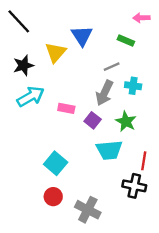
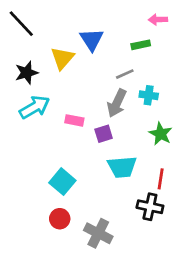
green rectangle: (126, 40) -> (141, 45), turned -35
purple square: (93, 120) -> (104, 134), turned 35
green star: (126, 122) -> (161, 134), moved

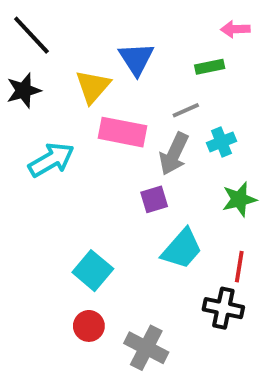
black star: (27, 73) -> (24, 90), moved
cyan cross: (149, 95) -> (221, 142), turned -30
pink rectangle: (74, 120) -> (123, 132), moved, size x1.6
green star: (161, 134) -> (239, 199), turned 30
cyan trapezoid: (122, 167) -> (182, 249), turned -44

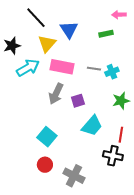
black line: (31, 35) -> (36, 18), moved
gray line: (186, 110) -> (94, 69), moved, turned 32
gray arrow: (174, 154) -> (56, 94), moved
cyan arrow: (51, 160) -> (28, 68), moved

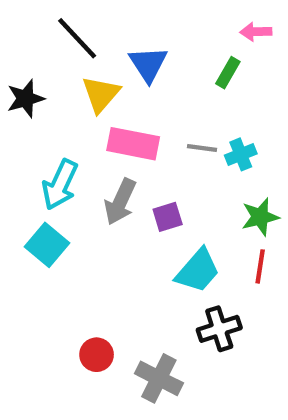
green rectangle: (106, 34) -> (228, 73), turned -48
cyan arrow: (28, 68) -> (60, 185), moved, turned 145
red line: (121, 135) -> (260, 266), moved
cyan square: (47, 137) -> (47, 245), moved
black cross: (113, 156) -> (219, 329), moved, turned -30

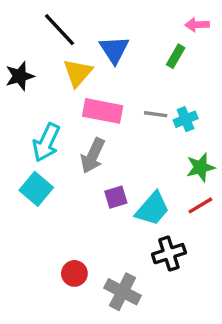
purple square: (168, 217) -> (116, 197), moved
red line: (260, 266) -> (200, 205), turned 50

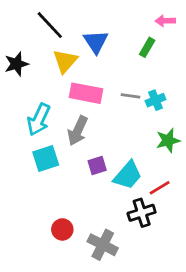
cyan square: (36, 189) -> (46, 159), moved, turned 32
red line: (200, 205) -> (160, 188), moved

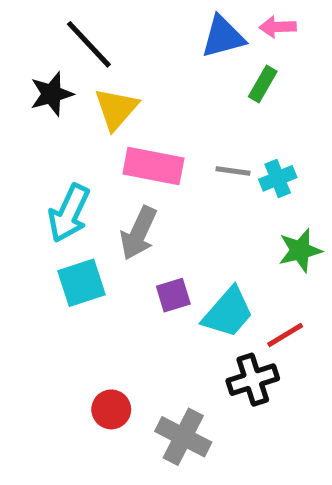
pink arrow: (165, 21) -> (278, 27), moved
blue triangle: (96, 42) -> (223, 37), moved, turned 48
black star: (16, 64) -> (52, 94), moved

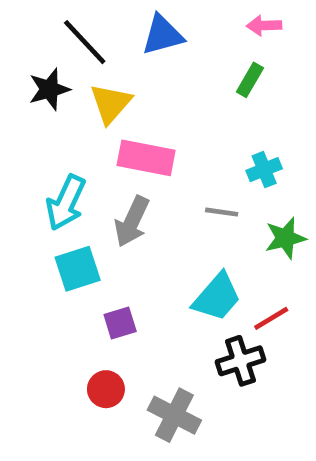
blue triangle: (223, 37) -> (163, 35), moved
gray line: (233, 171) -> (222, 212), moved
purple square: (173, 295) -> (120, 323), moved

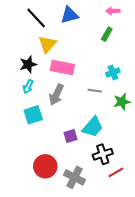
black star: (49, 89) -> (28, 64), moved
cyan arrow: (66, 203) -> (28, 87), size x0.6
red line: (271, 318) -> (116, 172), moved
purple square: (120, 323) -> (70, 136), moved
red circle: (106, 389) -> (45, 166), size x1.5

